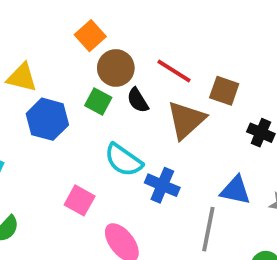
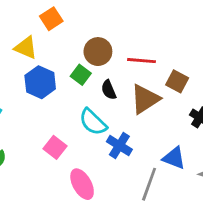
orange square: (90, 36) -> (51, 19), moved
red line: (174, 71) -> (141, 61), turned -36
black semicircle: (138, 100) -> (109, 90), moved

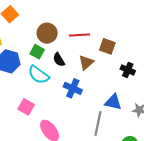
brown triangle: (145, 99) -> (86, 62), size x0.7
cyan semicircle: (93, 122) -> (39, 75), moved
blue cross: (119, 146) -> (73, 88), moved

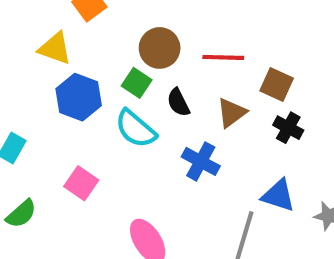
black cross: (128, 70) -> (288, 128), moved
pink square: (26, 107) -> (81, 183), moved

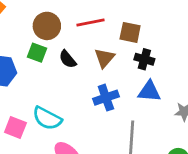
cyan semicircle: (136, 129) -> (47, 118), moved
blue cross: (201, 161) -> (106, 98), moved, turned -35
blue triangle: (278, 195) -> (149, 91), moved

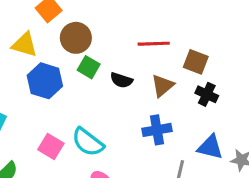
brown circle: (47, 26) -> (76, 38), moved
black semicircle: (68, 59) -> (121, 80), turned -42
blue triangle: (149, 91) -> (210, 147), moved

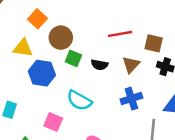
cyan semicircle: (88, 142) -> (79, 100), moved

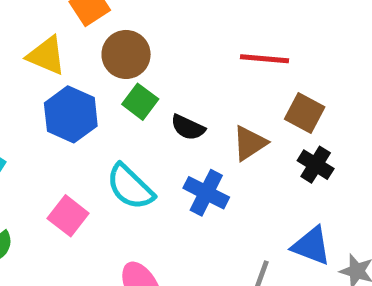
red line: (120, 34) -> (264, 59), moved
blue cross: (131, 99) -> (206, 193), moved, turned 30

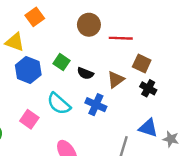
brown circle: (126, 54) -> (89, 25), moved

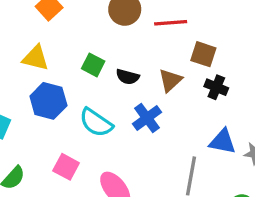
yellow triangle: (15, 42) -> (36, 58), moved
blue hexagon: (28, 70) -> (48, 101), moved
blue cross: (96, 105) -> (147, 118), turned 36
pink square: (29, 119) -> (66, 167), moved

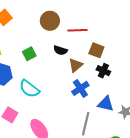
green square: (93, 65) -> (29, 54), turned 32
black semicircle: (128, 77) -> (60, 50), moved
blue cross: (147, 118) -> (80, 88), moved

